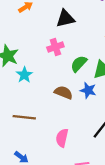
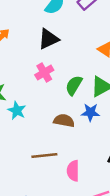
brown line: (24, 117) -> (44, 155), moved

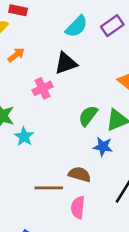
pink cross: (44, 73) -> (43, 88), moved
brown semicircle: (64, 121) -> (80, 174), moved

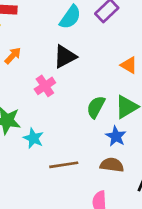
blue star: (103, 147) -> (116, 136), turned 30
brown semicircle: (80, 174) -> (112, 165), moved
brown line: (49, 188) -> (64, 165), moved

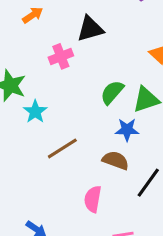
blue star: (116, 136) -> (127, 130), turned 30
brown line: (64, 165) -> (62, 148), turned -36

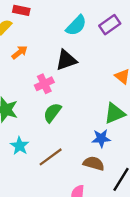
green semicircle: (112, 92) -> (52, 113), moved
cyan star: (35, 112) -> (20, 146), moved

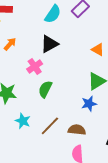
brown semicircle: (94, 163) -> (77, 130), moved

